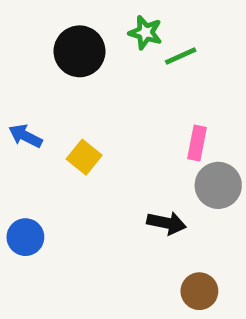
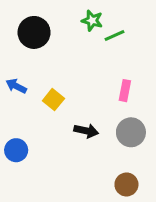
black circle: (80, 51) -> (34, 32), moved
gray circle: (218, 185) -> (131, 132), moved
black arrow: (166, 223) -> (86, 131), moved

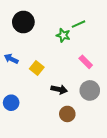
green star: (92, 20) -> (63, 35), moved
pink rectangle: (125, 91) -> (86, 62), turned -56
brown circle: (126, 184) -> (67, 114), moved

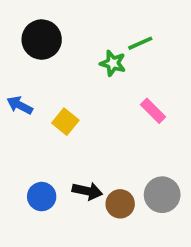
black arrow: (59, 89) -> (87, 191), moved
gray circle: (90, 90) -> (162, 195), moved
blue circle: (11, 103) -> (42, 197), moved

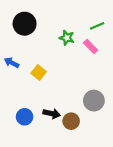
green line: (140, 43) -> (97, 26), moved
pink rectangle: (153, 111) -> (91, 46), moved
gray circle: (162, 195) -> (94, 101), moved

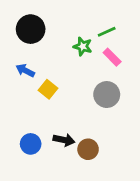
green line: (97, 26) -> (107, 32), moved
blue arrow: (12, 63) -> (25, 70), moved
gray circle: (94, 101) -> (107, 95), moved

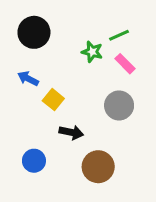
black arrow: (64, 140) -> (71, 132), moved
brown circle: (88, 149) -> (98, 167), size x1.4

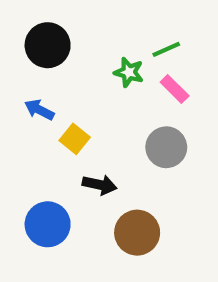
blue circle: (34, 161) -> (48, 224), size x1.4

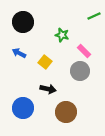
green line: (166, 49) -> (94, 16), moved
pink rectangle: (175, 89) -> (84, 51), moved
yellow square: (75, 139) -> (45, 62), moved

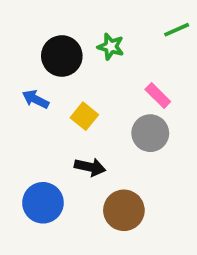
black circle: (23, 22) -> (62, 56), moved
green star: (62, 35) -> (111, 47), moved

